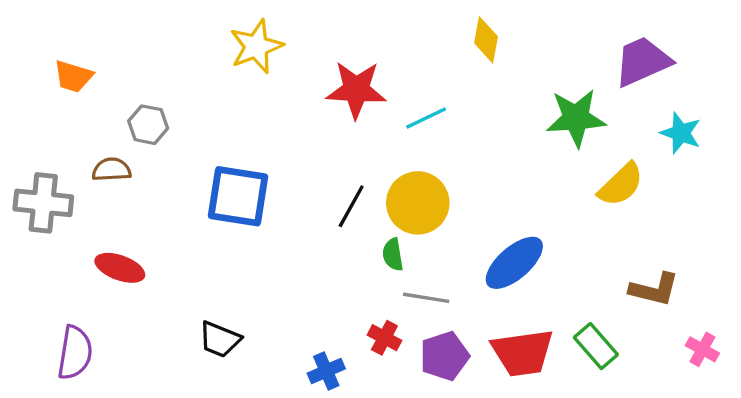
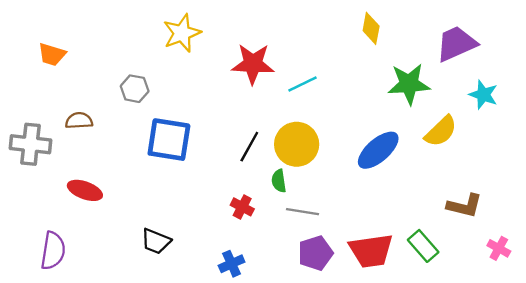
yellow diamond: (486, 40) -> (371, 28), moved
gray hexagon: (148, 125) -> (135, 89), moved
blue ellipse: (514, 263) -> (378, 150), moved
red cross: (384, 338) -> (242, 207), moved

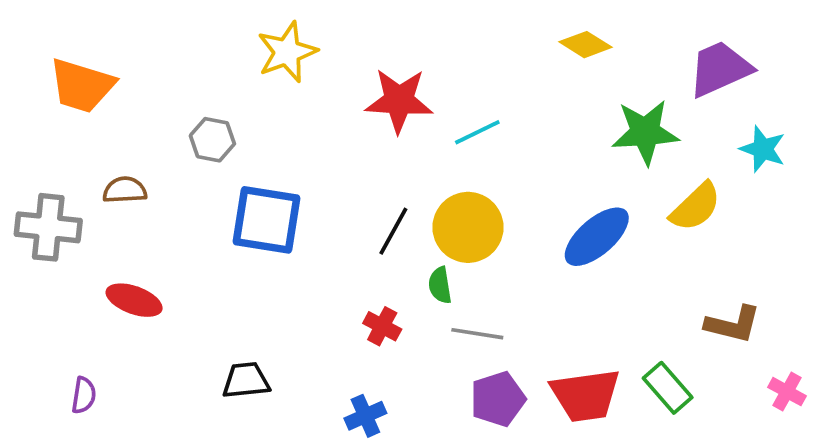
yellow diamond: (371, 28) -> (586, 45), turned -68
orange trapezoid: (52, 54) -> (82, 86), size x1.5
black trapezoid: (156, 241) -> (246, 380), turned 152
purple semicircle: (53, 251) -> (84, 395), size x0.6

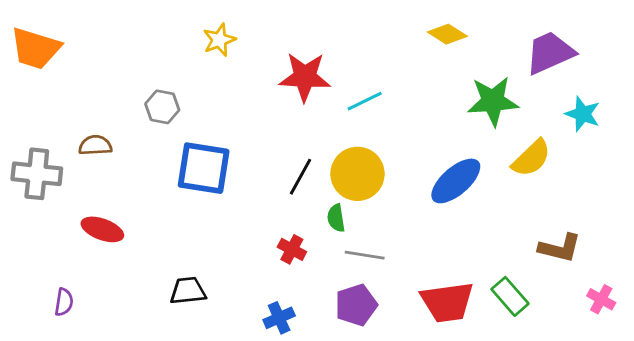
yellow star: (287, 52) -> (219, 40), size x0.7
orange trapezoid: (82, 86) -> (35, 48), moved
purple pentagon: (498, 399) -> (356, 305), moved

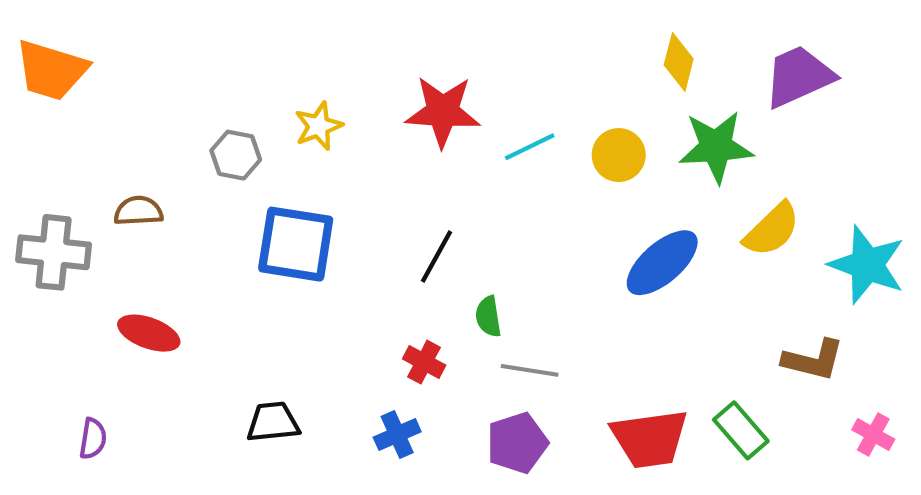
yellow diamond: (447, 34) -> (679, 62), moved, turned 72
yellow star: (219, 40) -> (319, 126), moved
cyan star: (583, 114) -> (867, 265), moved, size x1.5
yellow circle: (357, 174) -> (619, 155), moved, size x0.7
blue cross: (279, 318) -> (397, 435), moved

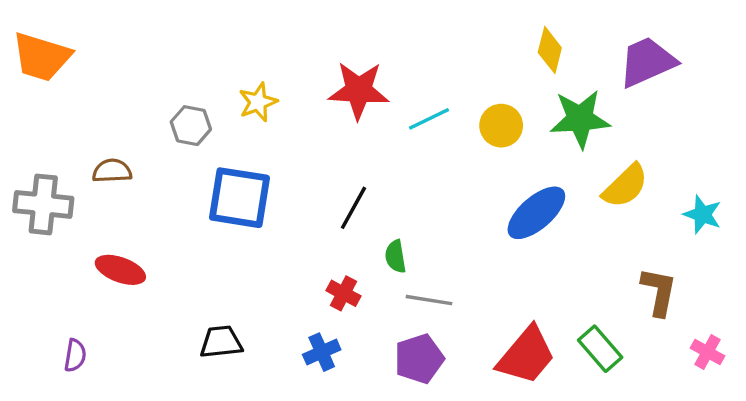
cyan star: (867, 265) -> (702, 214), size x0.6
brown L-shape: (813, 360) -> (659, 292), turned -93
red trapezoid: (650, 439) -> (526, 355), turned -42

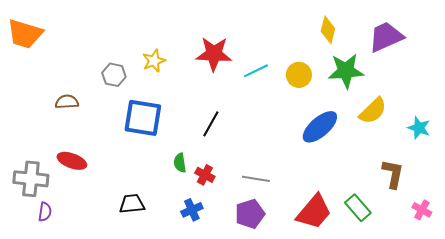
gray cross: (43, 204) -> (31, 179), moved
green semicircle: (395, 256) -> (180, 163), moved

